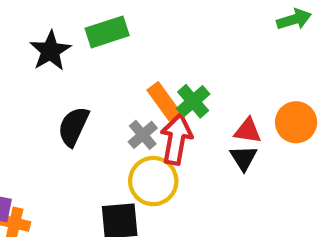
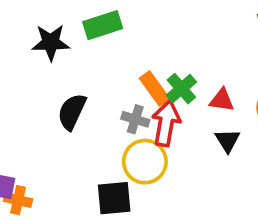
black star: (50, 51) -> (51, 42), turned 30
red triangle: (248, 131) -> (222, 100), moved
gray cross: (143, 135) -> (135, 119), turned -32

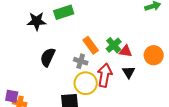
green cross: (181, 89) -> (114, 45), moved
red arrow: (166, 123) -> (105, 75), moved

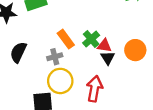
gray cross: (81, 61) -> (55, 57), turned -32
black triangle: (129, 72) -> (108, 58), moved
red arrow: (105, 75) -> (94, 89), moved

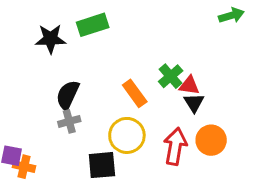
orange rectangle: (66, 39) -> (135, 93), moved
orange circle: (135, 50) -> (211, 140), moved
gray cross: (55, 57) -> (69, 121), moved

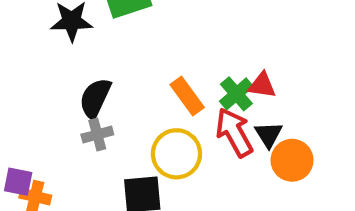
green cross: (171, 76) -> (236, 94), moved
black triangle: (194, 103) -> (268, 135), moved
red arrow: (175, 146) -> (234, 132), moved, turned -39

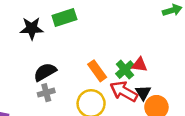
black semicircle: (95, 98) -> (45, 72), turned 35
red arrow: (234, 132) -> (124, 91), turned -32

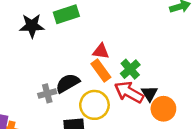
red triangle: (140, 65) -> (101, 51), moved
black semicircle: (45, 72) -> (68, 83), moved

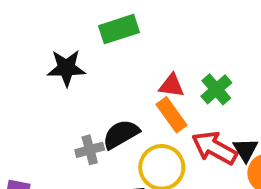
black star: (32, 26) -> (66, 68), moved
green cross: (130, 69) -> (216, 89), moved

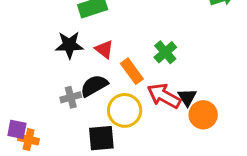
black star: (66, 68) -> (69, 45), moved
red triangle: (172, 86) -> (104, 49), moved, turned 30

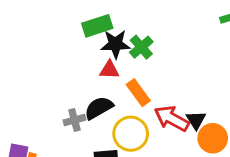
black star: (69, 45) -> (115, 44), moved
red triangle: (104, 49) -> (109, 70), turned -36
green cross: (165, 52) -> (141, 47), moved

